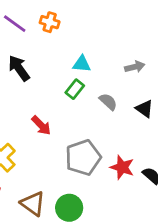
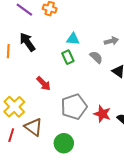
green rectangle: (75, 89) -> (68, 57), turned -64
gray semicircle: (108, 102) -> (96, 57), moved
brown triangle: (33, 204) -> (33, 127), moved

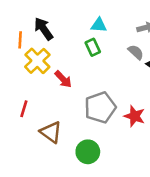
gray semicircle: (96, 57) -> (136, 52), moved
yellow cross: (14, 107) -> (37, 61), moved
red line: (11, 135) -> (24, 109), moved

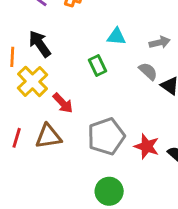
cyan triangle: (99, 25) -> (116, 37), moved
brown triangle: (51, 132) -> (48, 136), moved, turned -45
green circle: (88, 152) -> (109, 191), moved

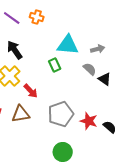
cyan triangle: (116, 37) -> (68, 45), size x1.6

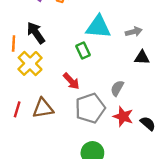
gray semicircle: (90, 69) -> (117, 88), moved, turned -104
black triangle: (105, 79) -> (142, 58), moved, turned -32
red arrow: (31, 91) -> (71, 81), moved

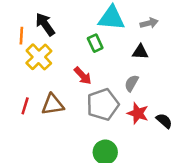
black triangle: (142, 58) -> (140, 52), moved

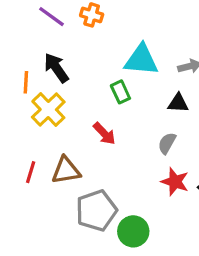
gray pentagon: (103, 105) -> (96, 211), moved

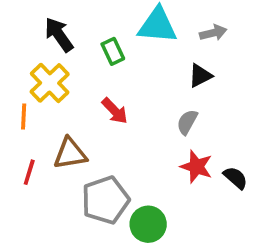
orange line: (26, 82) -> (24, 116), moved
green rectangle: (120, 92) -> (113, 51), moved
black triangle: (178, 103) -> (200, 76), turned -30
red line: (31, 172) -> (29, 172), moved

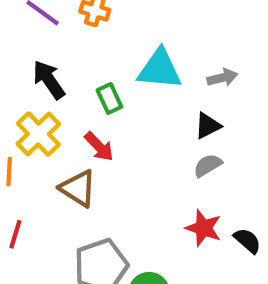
red arrow: (115, 111) -> (99, 147), moved
gray semicircle: (187, 122) -> (208, 165), moved, turned 30
brown triangle: (70, 154) -> (78, 188), moved, turned 42

